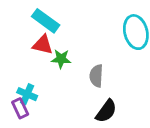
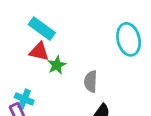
green star: (61, 59) -> (57, 65), turned -30

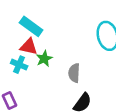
cyan cross: (24, 99) -> (19, 65), moved

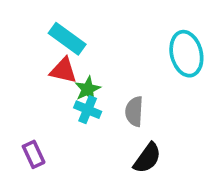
cyan cross: (19, 65) -> (88, 110), moved

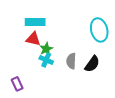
cyan rectangle: (67, 39) -> (35, 22), turned -36
black semicircle: (147, 158) -> (92, 64), moved

